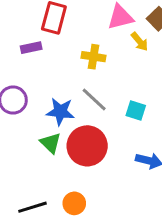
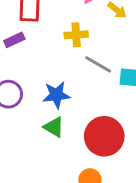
gray line: (94, 100) -> (98, 64), moved
red circle: (87, 146) -> (104, 136), moved

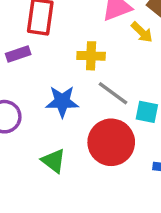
blue star: (56, 95) -> (62, 102), moved
red circle: (104, 136) -> (111, 142), moved

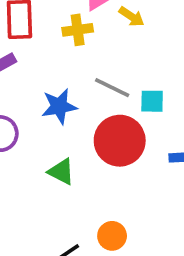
yellow cross: (91, 56) -> (78, 30), moved

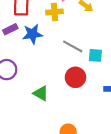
blue star: (59, 106) -> (32, 34), moved
red circle: (120, 141) -> (75, 77), size x0.7

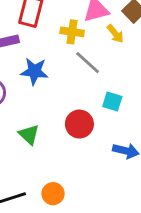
blue star: (32, 34) -> (34, 71), moved
gray line: (73, 46) -> (88, 63), moved

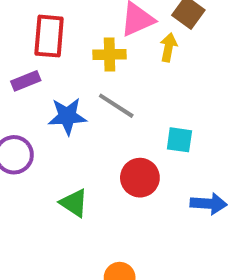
yellow arrow: (115, 34) -> (169, 47), turned -120
gray line: (88, 63) -> (116, 106), moved

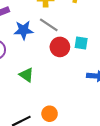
red circle: (140, 178) -> (60, 47), moved

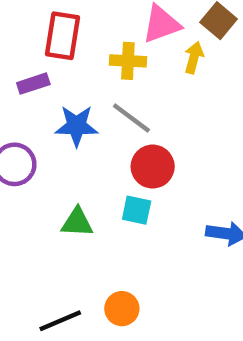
cyan square: (81, 43) -> (137, 210), moved
green triangle: (26, 75) -> (77, 222), turned -35

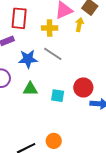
red circle: (153, 167) -> (83, 87), moved
green triangle: (77, 222) -> (30, 89), moved

